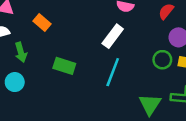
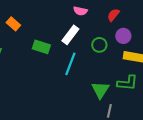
green circle: (162, 60) -> (99, 45), moved
green rectangle: (64, 66) -> (41, 47), moved

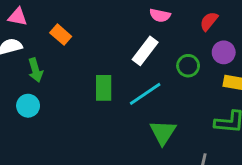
green rectangle: (41, 47) -> (104, 88), moved, turned 72
cyan line: (70, 64) -> (145, 94), turned 35
green triangle: (100, 90) -> (163, 132), moved

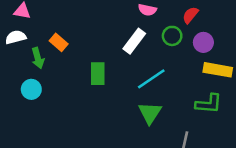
orange rectangle: (61, 35) -> (59, 42), moved
green circle: (188, 66) -> (172, 36), moved
cyan line: (145, 94) -> (151, 79), moved

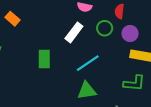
red semicircle: (190, 15) -> (119, 11), turned -32
orange rectangle: (59, 42) -> (13, 19), moved
green triangle: (150, 113) -> (87, 91), turned 48

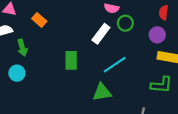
red semicircle: (119, 11) -> (164, 13), moved
green circle: (105, 28) -> (125, 23), moved
green triangle: (87, 91) -> (102, 92), moved

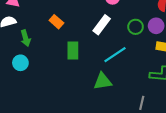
orange rectangle: (39, 20) -> (56, 22), moved
green circle: (125, 23) -> (136, 27), moved

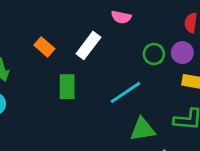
white rectangle: (102, 25) -> (88, 45), moved
green triangle: (103, 81) -> (143, 129), moved

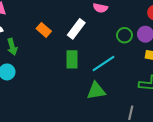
green rectangle: (67, 87) -> (72, 59), moved
green triangle: (143, 129) -> (96, 91), moved

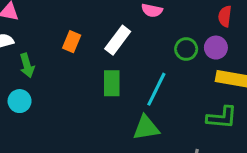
orange rectangle: (44, 30) -> (72, 42), turned 72
cyan line: (103, 64) -> (156, 89), turned -30

